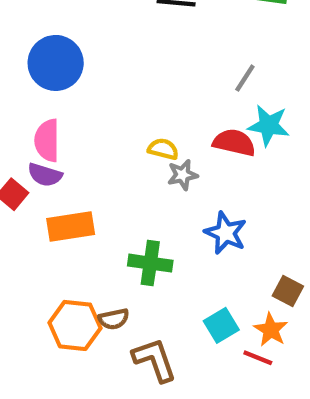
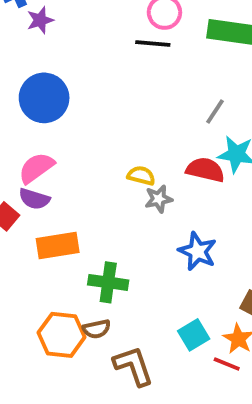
pink semicircle: (47, 140) -> (36, 168), turned 54
green cross: (150, 263) -> (108, 282), moved

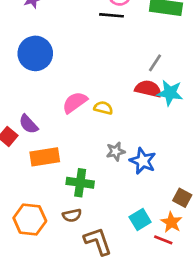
pink semicircle: (36, 168) -> (75, 102), moved
red semicircle: (205, 170) -> (148, 89), moved
purple semicircle: (34, 199) -> (28, 124), turned 30
gray star: (159, 199) -> (116, 151), moved
orange hexagon: (62, 335) -> (30, 219), moved

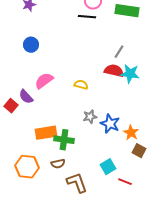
blue circle: (35, 53) -> (31, 45), size x0.6
pink semicircle: (75, 102) -> (44, 81), moved
orange rectangle: (45, 157) -> (46, 133), moved
orange star: (171, 222) -> (131, 133), moved

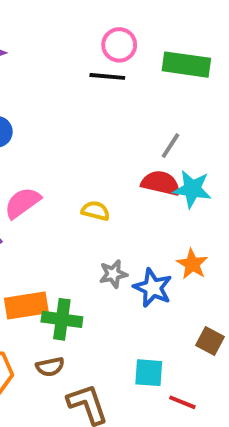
orange star: (131, 133) -> (192, 264), moved
cyan square: (108, 167) -> (149, 373), turned 35

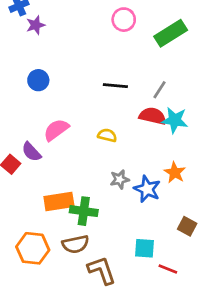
green rectangle: (186, 65) -> (171, 33), turned -40
black line: (107, 76) -> (115, 86), moved
brown semicircle: (50, 367) -> (75, 244), size x1.4

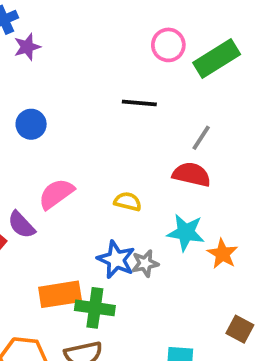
pink circle: (124, 20) -> (168, 45), moved
black line: (115, 86) -> (139, 103), moved
cyan star: (175, 120) -> (186, 232), moved
blue star: (147, 189) -> (116, 260), moved

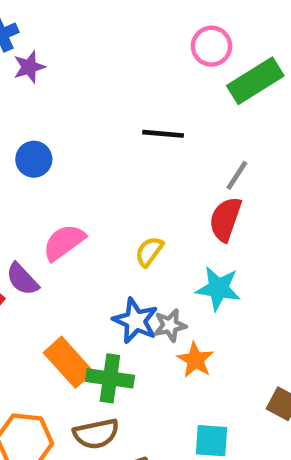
pink circle: (168, 45) -> (211, 46), moved
red semicircle: (192, 174) -> (225, 219), turned -84
yellow semicircle: (128, 202) -> (149, 251), turned -68
orange star: (222, 254) -> (195, 360), moved
orange rectangle: (60, 294) -> (68, 362), turned 57

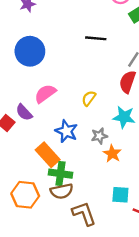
blue circle: (34, 159) -> (30, 51), size x1.6
blue star: (135, 321) -> (66, 131), moved
green cross: (110, 378) -> (60, 174), moved

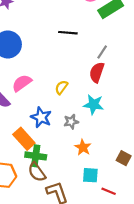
orange star: (112, 154) -> (83, 147), moved
brown semicircle: (62, 191) -> (37, 172), turned 66

